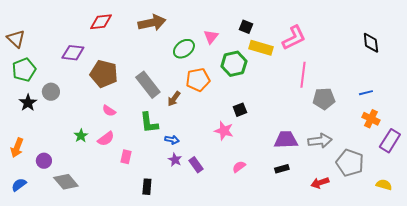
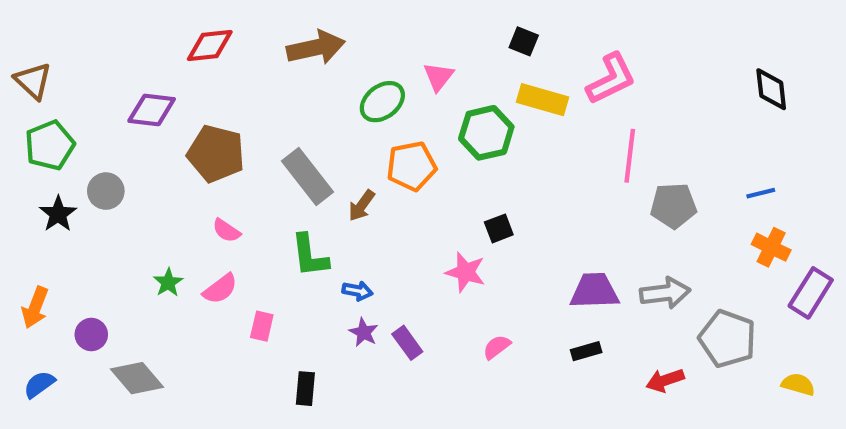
black square: (246, 27) -> (524, 41), moved

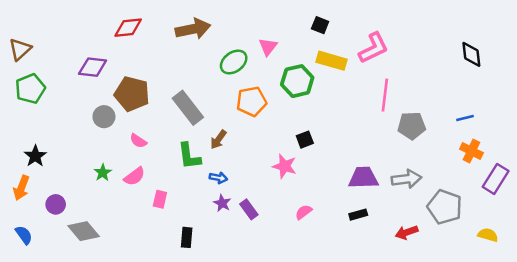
brown triangle: (33, 81) -> (20, 49), turned 35
gray circle: (106, 191) -> (104, 117), moved
brown arrow: (362, 206) -> (218, 140), moved
black star: (58, 214) -> (35, 156), moved
blue semicircle: (39, 384) -> (24, 235), turned 90

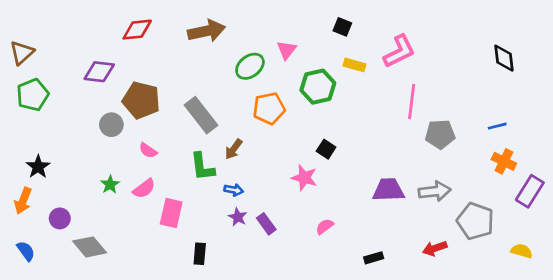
yellow rectangle: (332, 61) -> (355, 65), size x0.7
black square: (305, 140) -> (326, 149), turned -36
pink rectangle: (160, 199) -> (171, 213), size x1.5
black rectangle: (358, 215) -> (374, 258), moved

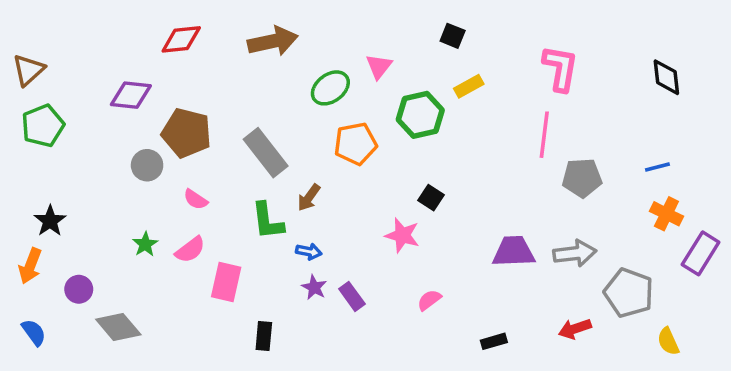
pink L-shape: (399, 51) -> (560, 68), moved, turned -54
yellow rectangle: (355, 65) -> (469, 86), turned -45
yellow semicircle: (522, 251) -> (668, 341), moved, turned -130

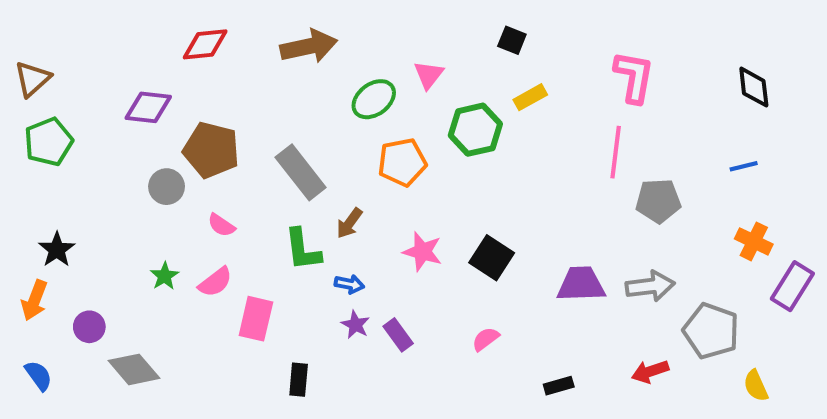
blue line: (657, 167) -> (744, 166), moved
black square: (431, 198) -> (492, 258), moved, size x1.5
pink star: (402, 235) -> (423, 252), moved

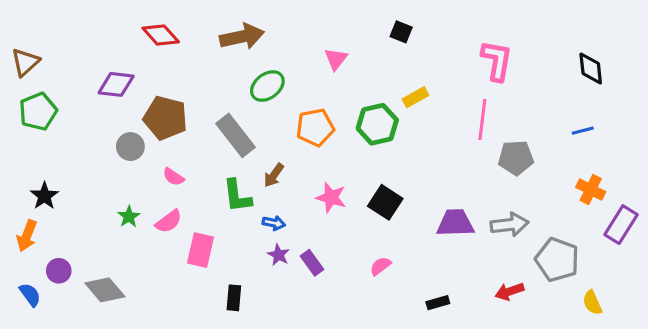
red diamond: (205, 44) -> (161, 35), turned 54
yellow rectangle: (530, 97) -> (416, 97), moved
green ellipse: (374, 99) -> (267, 86), moved
green hexagon: (475, 130) -> (377, 124), moved
purple circle: (89, 327) -> (59, 271), moved

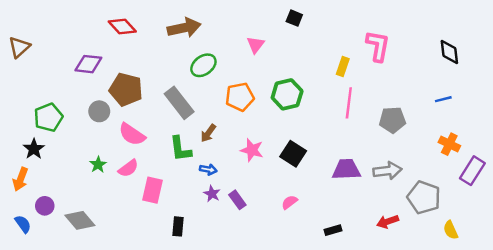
black square: (401, 32) -> (294, 18), moved
yellow rectangle: (416, 97) -> (343, 67), moved, turned -42
green pentagon: (38, 111) -> (48, 117), moved
pink line: (482, 119) -> (349, 103), moved
pink semicircle: (173, 177) -> (132, 134), size x1.6

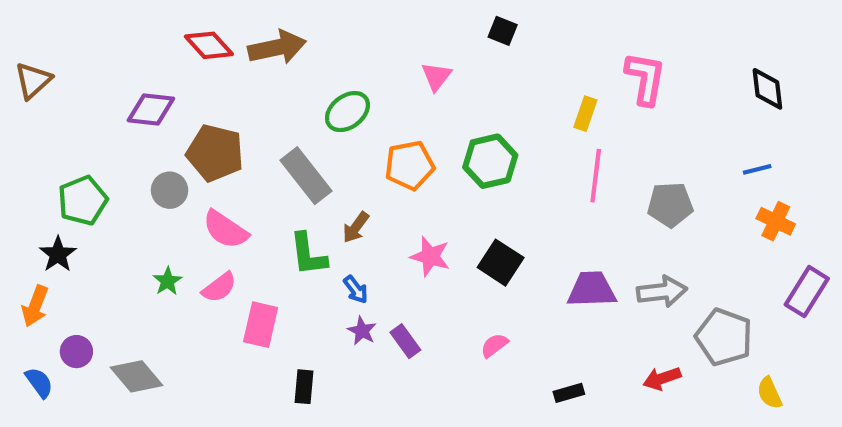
brown arrow: (184, 28) -> (277, 47), moved
orange cross: (449, 144) -> (776, 221), moved
blue arrow: (208, 169) -> (356, 289), turned 42

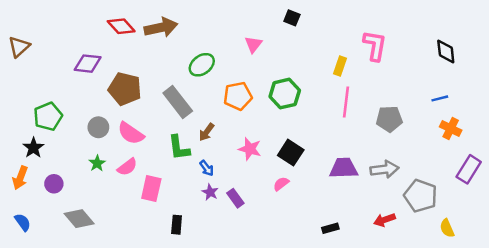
gray circle: (170, 190) -> (98, 127), moved
pink semicircle: (494, 345) -> (281, 184), moved
purple circle: (76, 352) -> (54, 184), moved

